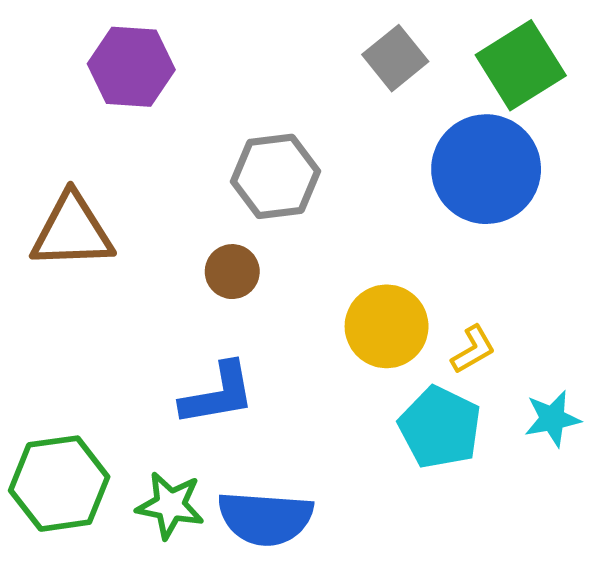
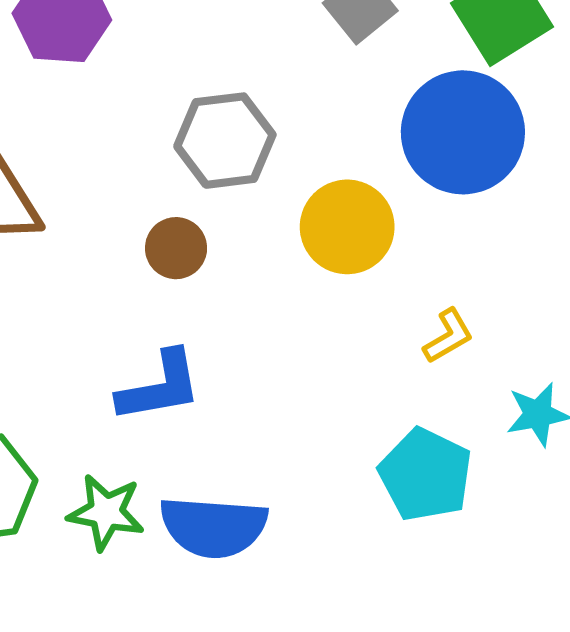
yellow circle: (387, 326) -> (347, 227), moved
cyan pentagon: (440, 427) -> (425, 475), moved

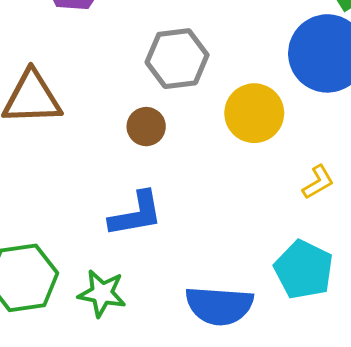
blue semicircle: (214, 527) -> (219, 306), moved

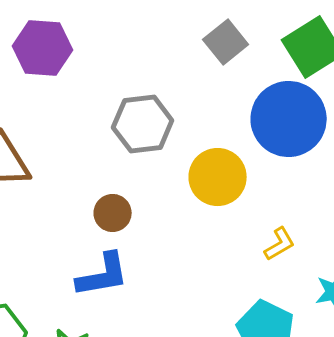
brown circle: (146, 127) -> (113, 213), moved

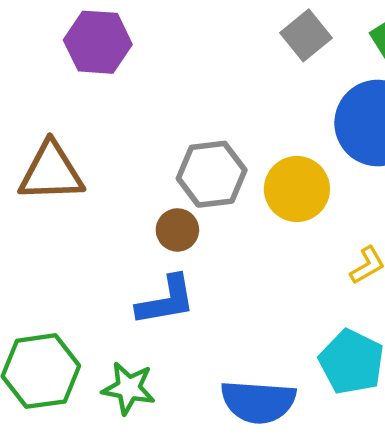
gray hexagon: (143, 124) -> (212, 174), moved

